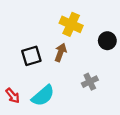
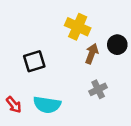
brown arrow: (61, 52) -> (92, 54), moved
cyan semicircle: (43, 96) -> (47, 105), turned 50

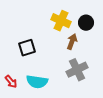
black circle: (117, 45) -> (86, 23), moved
gray cross: (98, 89) -> (77, 70), size x1.5

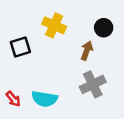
yellow cross: (61, 21) -> (54, 25), moved
black square: (27, 48) -> (20, 47), moved

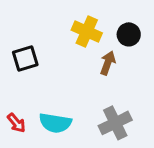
yellow cross: (54, 25) -> (87, 31), moved
gray cross: (93, 84) -> (115, 123), moved

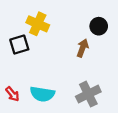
yellow cross: (87, 31) -> (38, 24), moved

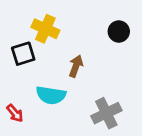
brown arrow: (83, 48) -> (76, 66), moved
cyan semicircle: (42, 94) -> (51, 95), moved

